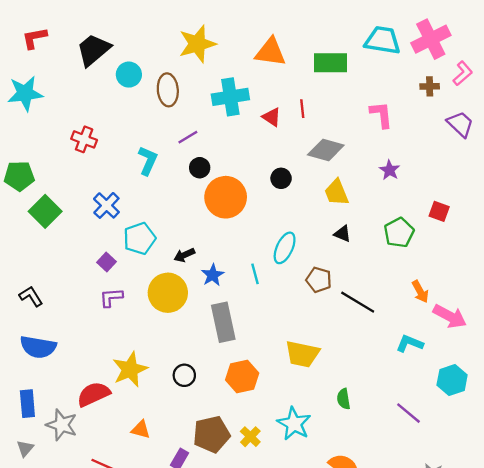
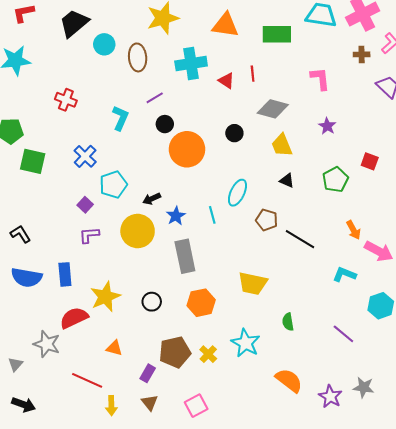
green square: (45, 211) -> (33, 161), turned -32
blue rectangle: (27, 404) -> (65, 274), moved

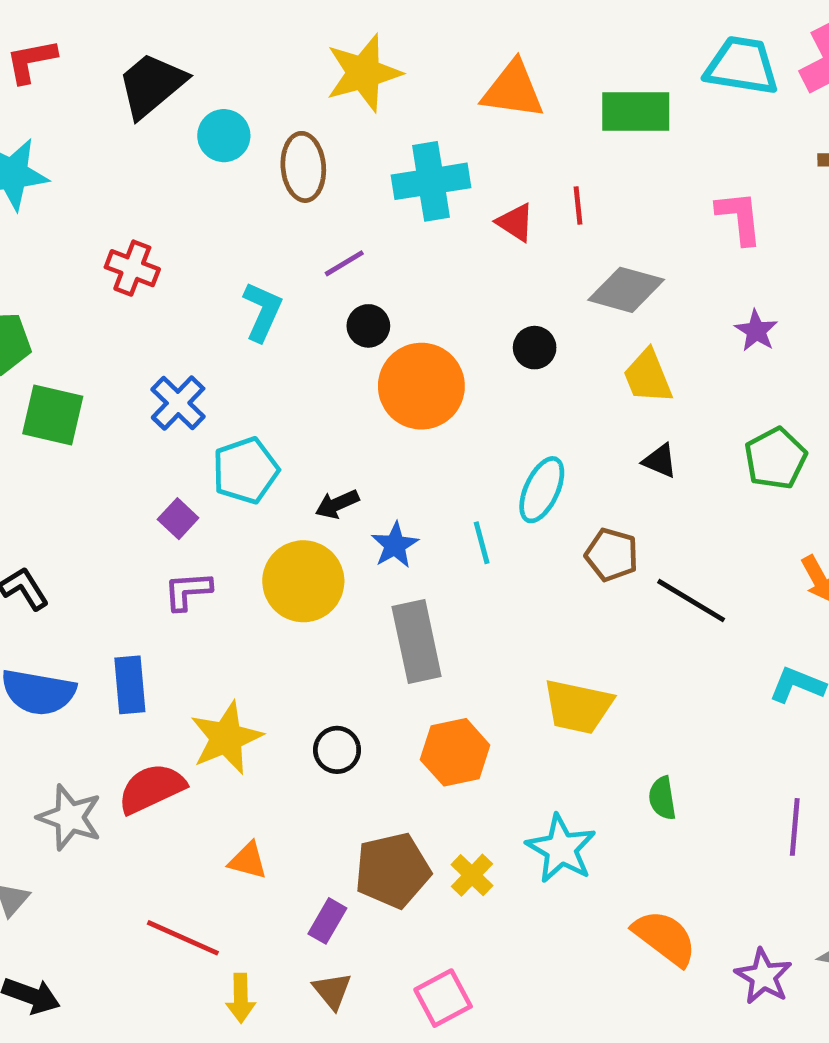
purple line: (343, 334) -> (795, 827), turned 55
gray star: (47, 344) -> (70, 817), moved

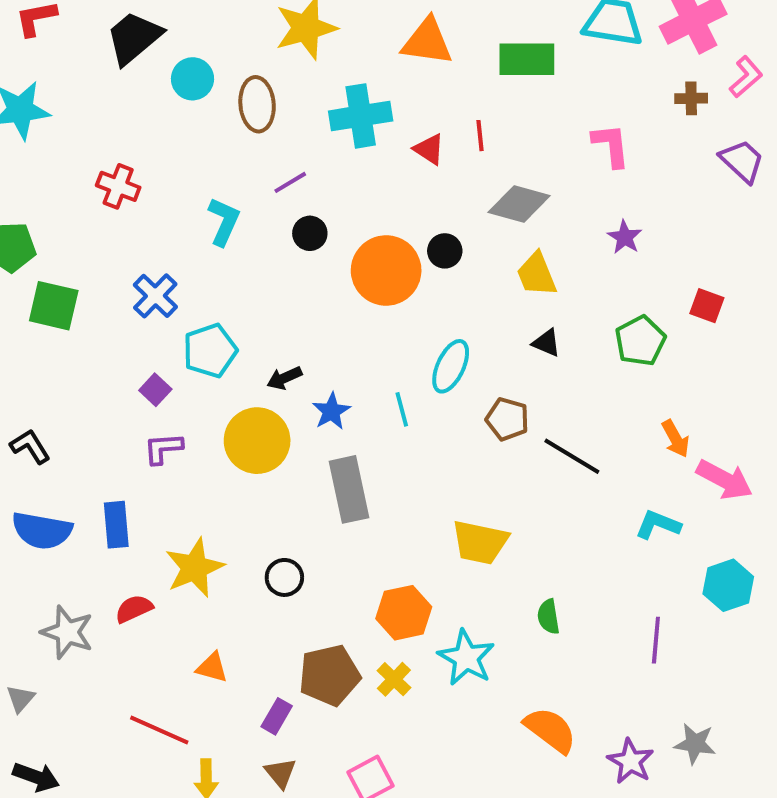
orange circle: (421, 386) -> (386, 270), moved
orange hexagon: (455, 752) -> (404, 613), moved
red semicircle: (152, 788) -> (134, 609), size x0.7

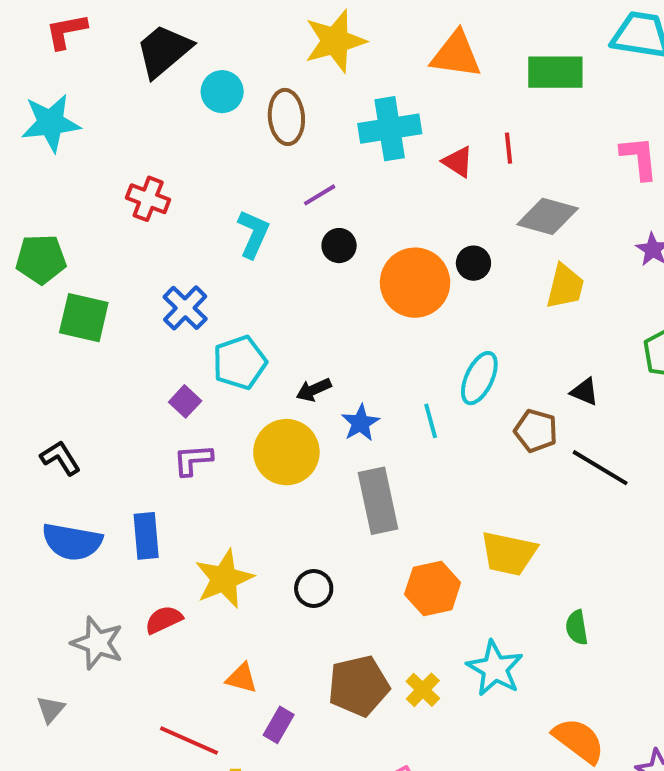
yellow trapezoid: (537, 274) -> (565, 286), turned -144
black triangle: (546, 343) -> (585, 392), moved
orange hexagon: (404, 613) -> (433, 588), moved
purple rectangle: (277, 716) -> (279, 725), moved

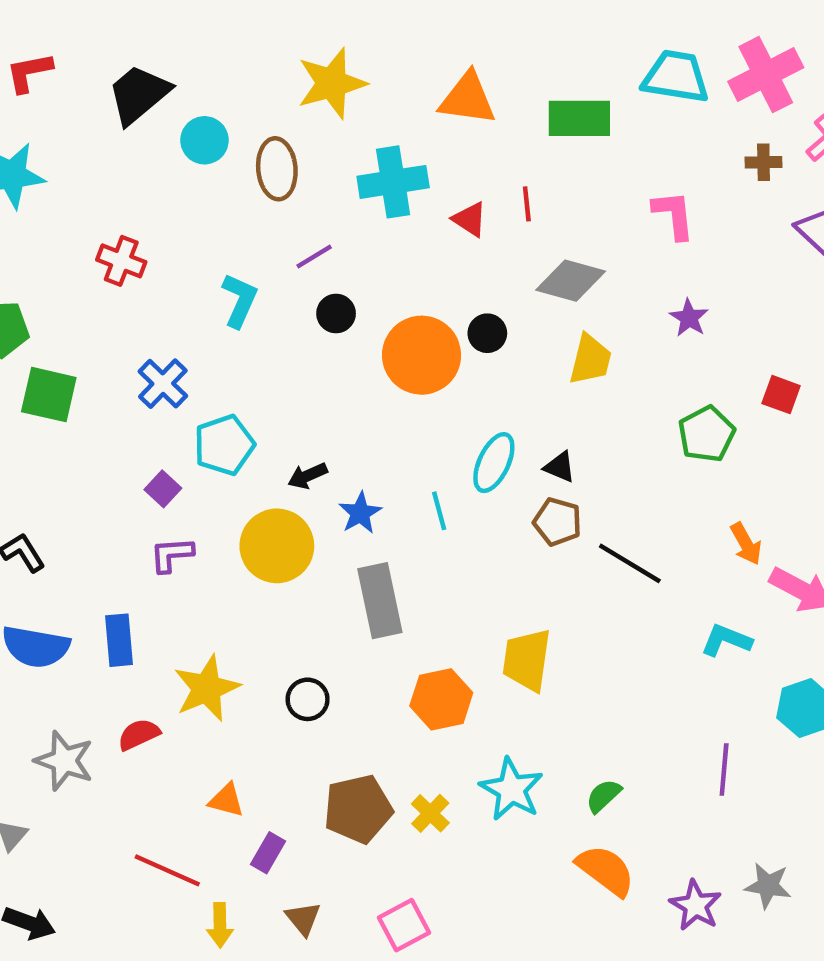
black triangle: (585, 392) -> (560, 467), moved
yellow trapezoid: (509, 553) -> (527, 660), turned 86
green semicircle: (577, 627) -> (603, 796), moved, turned 56

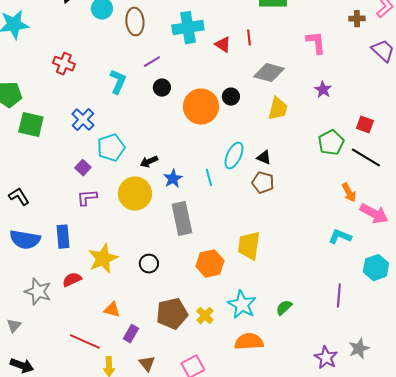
black line: (630, 563) -> (366, 158), moved
orange semicircle: (606, 870) -> (249, 342), moved, turned -40
gray star: (768, 886) -> (359, 349), turned -30

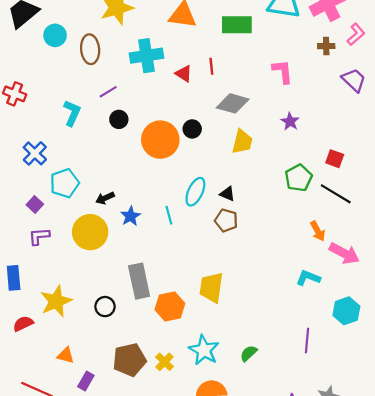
gray rectangle: (182, 219) -> (139, 281), moved

